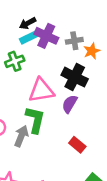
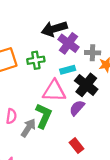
black arrow: (28, 23) -> (54, 29), size x1.6
cyan rectangle: (28, 38) -> (68, 70), moved

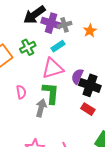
gray cross: (93, 53) -> (65, 25), moved
black cross: (86, 85) -> (90, 85), moved
pink semicircle: (11, 116) -> (21, 92), moved

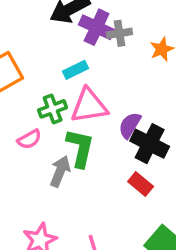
cyan rectangle: (58, 46) -> (75, 70), moved
green cross: (28, 47) -> (53, 109), moved
pink semicircle: (21, 92) -> (29, 139), turned 64

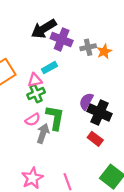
gray cross: (119, 33) -> (88, 47), moved
pink triangle: (89, 106) -> (35, 80), moved, size x0.6
pink semicircle: (29, 139) -> (33, 120), moved

